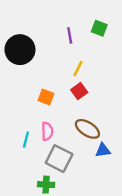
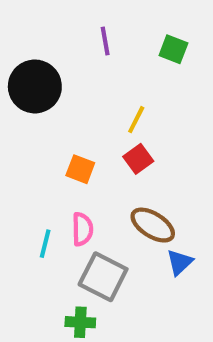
purple line: (70, 35) -> (105, 41), moved
blue triangle: (103, 150) -> (180, 262), turned -35

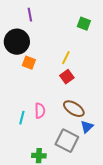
purple line: (105, 41) -> (30, 15), moved
orange square: (80, 169) -> (29, 63), moved
gray square: (103, 277) -> (67, 141), moved

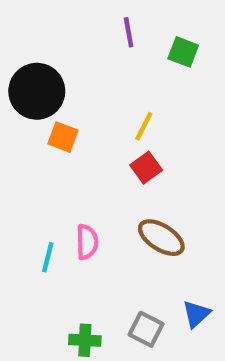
purple line: (30, 15) -> (129, 32), moved
blue triangle: (87, 127) -> (196, 314), moved
gray square: (67, 141) -> (146, 329), moved, size x0.7

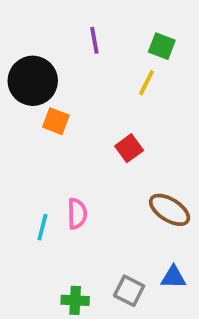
purple line: (129, 32) -> (94, 40), moved
yellow line: (144, 126) -> (146, 83), moved
brown ellipse: (161, 238) -> (170, 210), moved
blue triangle: (196, 314) -> (173, 277), turned 44

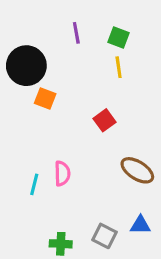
green square: (162, 46) -> (119, 38), moved
yellow line: (146, 83) -> (119, 67), turned -35

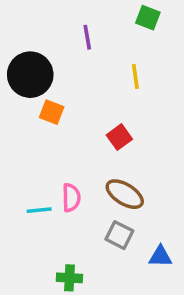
green square: (119, 38) -> (148, 18), moved
brown ellipse: (137, 170) -> (125, 194), moved
cyan line: (34, 184) -> (39, 210), turned 70
gray square: (104, 236) -> (119, 235), moved

